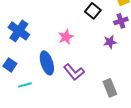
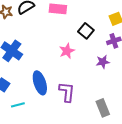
pink star: (66, 37) -> (67, 51), moved
purple L-shape: (74, 72) -> (67, 92), turned -135

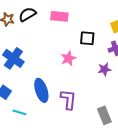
black square: (86, 31) -> (87, 38), turned -35
cyan line: (18, 105) -> (19, 112), turned 32

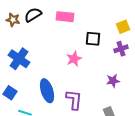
purple star: (104, 69) -> (113, 81), moved

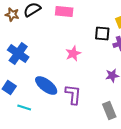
black square: (93, 39) -> (102, 34), moved
blue ellipse: (47, 91) -> (46, 86), turned -35

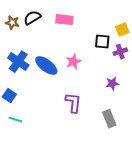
blue ellipse: (46, 86) -> (46, 66), moved
cyan line: (24, 108) -> (15, 120), moved

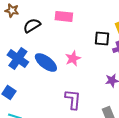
black semicircle: (32, 18) -> (32, 25), moved
brown star: (12, 23) -> (12, 10), moved

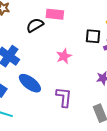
black semicircle: (32, 25) -> (35, 25), moved
blue ellipse: (46, 62) -> (30, 83), moved

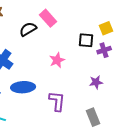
pink rectangle: (55, 14) -> (48, 18), turned 42
blue ellipse: (30, 83) -> (23, 87), turned -40

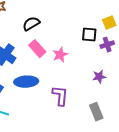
pink rectangle: (48, 18) -> (37, 49), moved

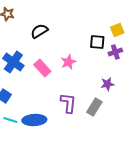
pink rectangle: (37, 49) -> (42, 68), moved
blue ellipse: (26, 82) -> (34, 120), moved
gray rectangle: (96, 112) -> (94, 107), moved, turned 54

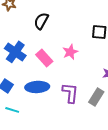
black semicircle: (39, 31) -> (41, 21), turned -30
blue ellipse: (34, 120) -> (37, 87), moved

